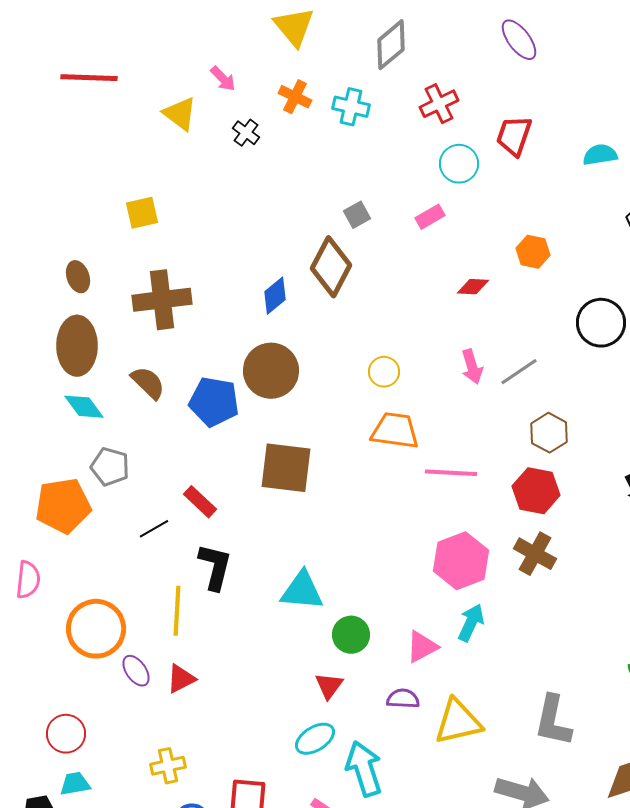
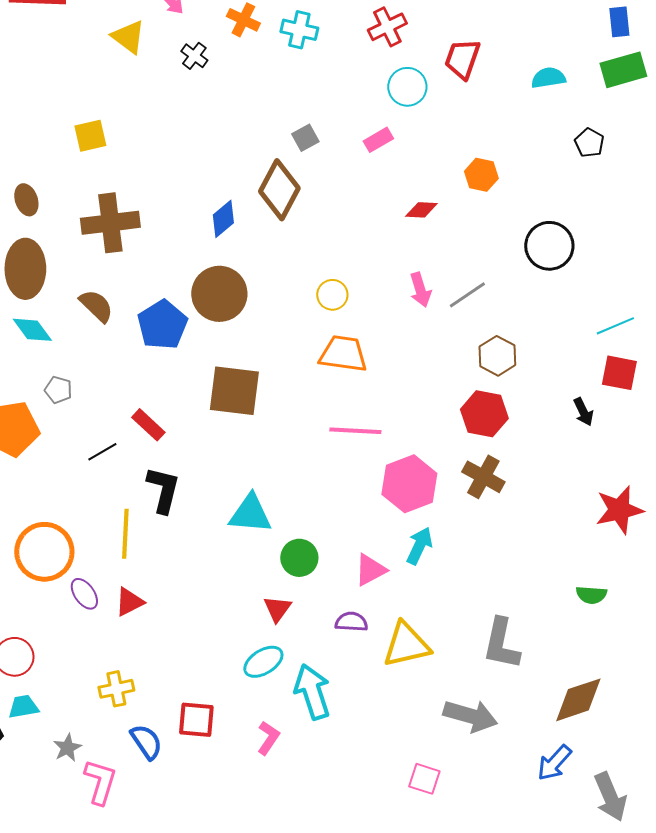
blue pentagon: (214, 402) -> (162, 325), turned 30
gray pentagon: (110, 467) -> (58, 390), size x0.7
pink line: (451, 473) -> (355, 431), moved

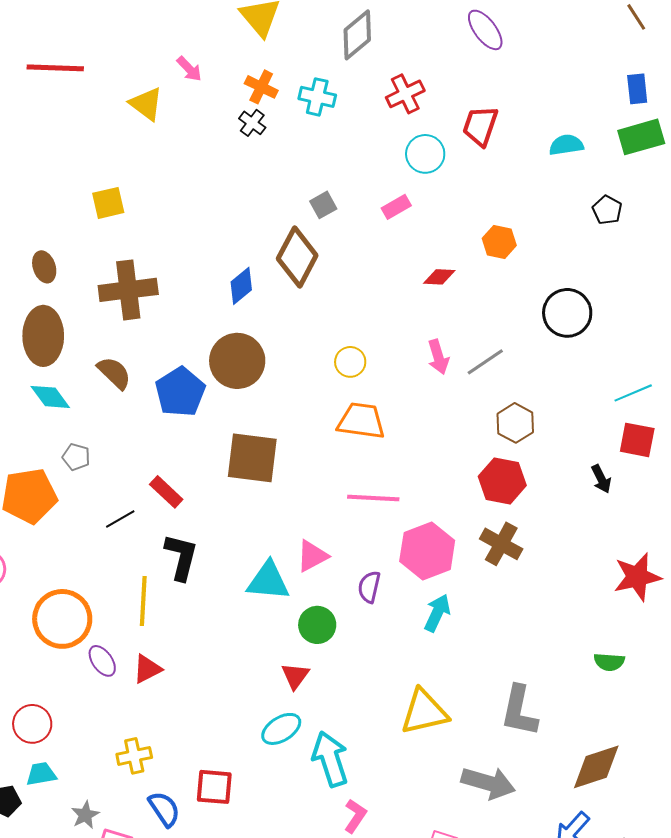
black cross: (194, 56) -> (252, 123), moved
pink triangle: (370, 570) -> (312, 556), moved
purple semicircle: (351, 622) -> (369, 587), moved, turned -80
pink L-shape: (268, 738) -> (355, 816), moved

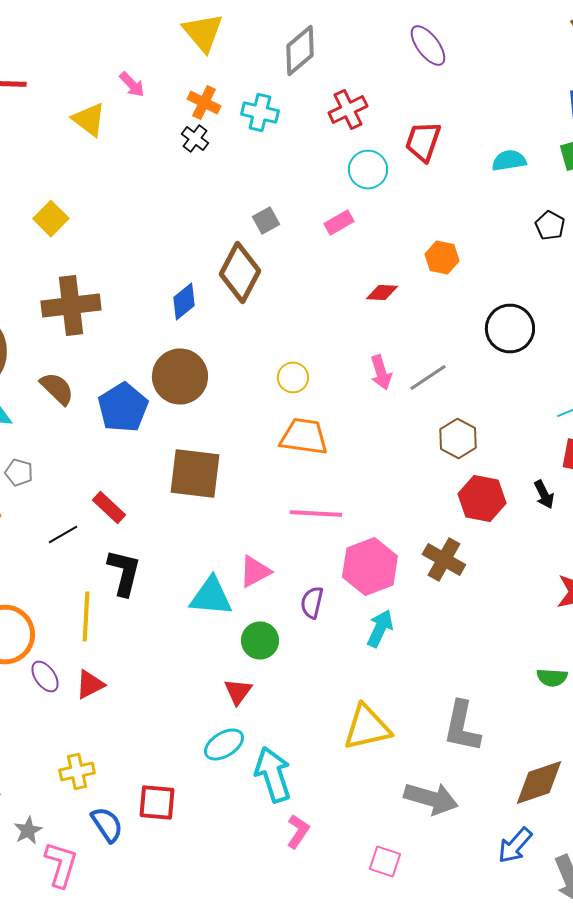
yellow square: (108, 203) -> (51, 218), turned -32
red hexagon: (502, 481) -> (482, 498), moved

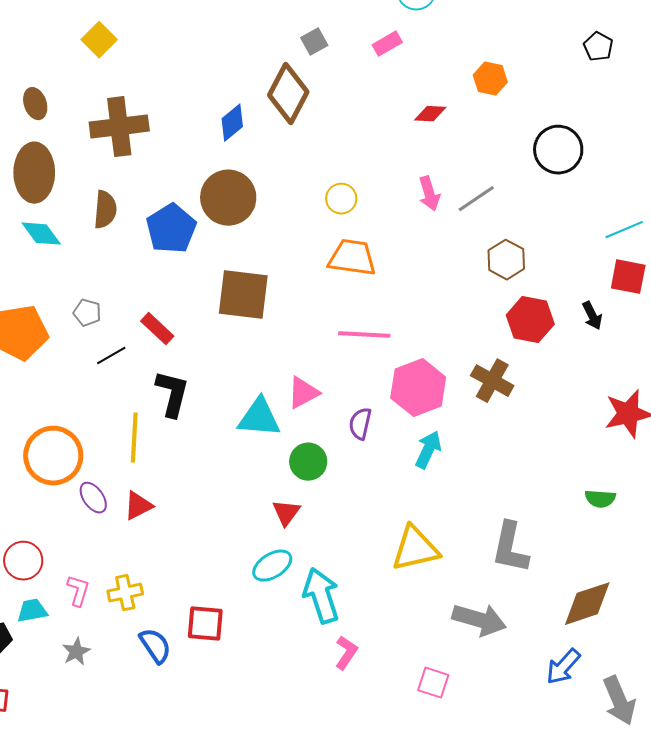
brown semicircle: (57, 388) -> (105, 210), turned 51
gray pentagon: (19, 472) -> (87, 313), moved
pink L-shape: (61, 864) -> (78, 591), moved, size x0.7

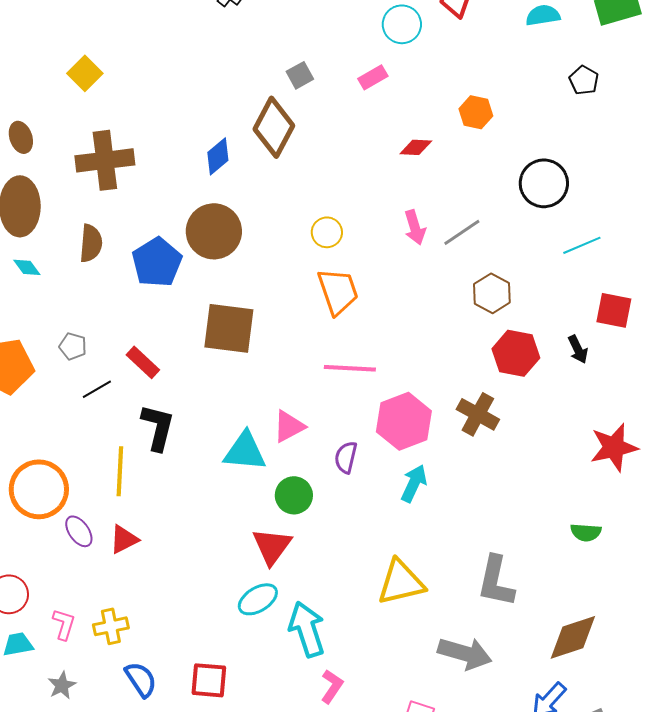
cyan line: (624, 230) -> (582, 245), moved
cyan diamond: (41, 234) -> (27, 267), size x0.7
orange trapezoid: (352, 258) -> (338, 291), turned 63
red triangle: (286, 513) -> (272, 546), size x1.4
red square: (205, 624) -> (209, 680), moved

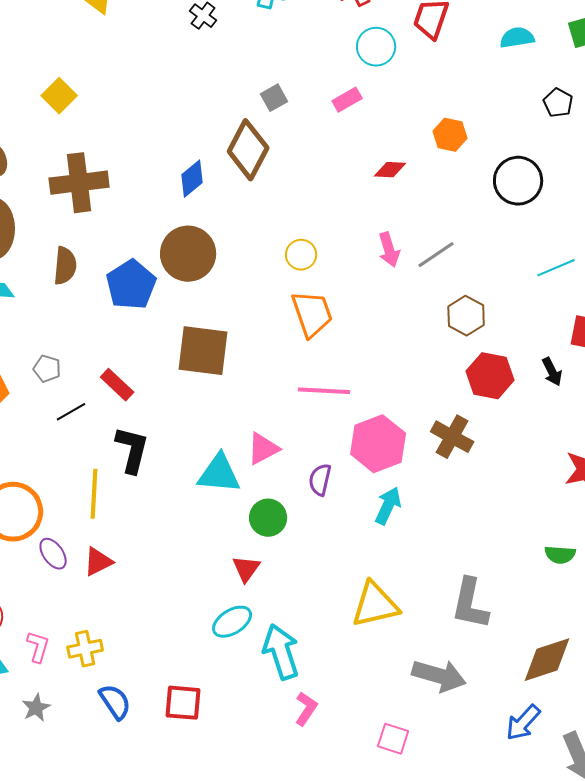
black circle: (544, 183) -> (518, 181), moved
red triangle: (272, 546) -> (246, 569), size x0.7

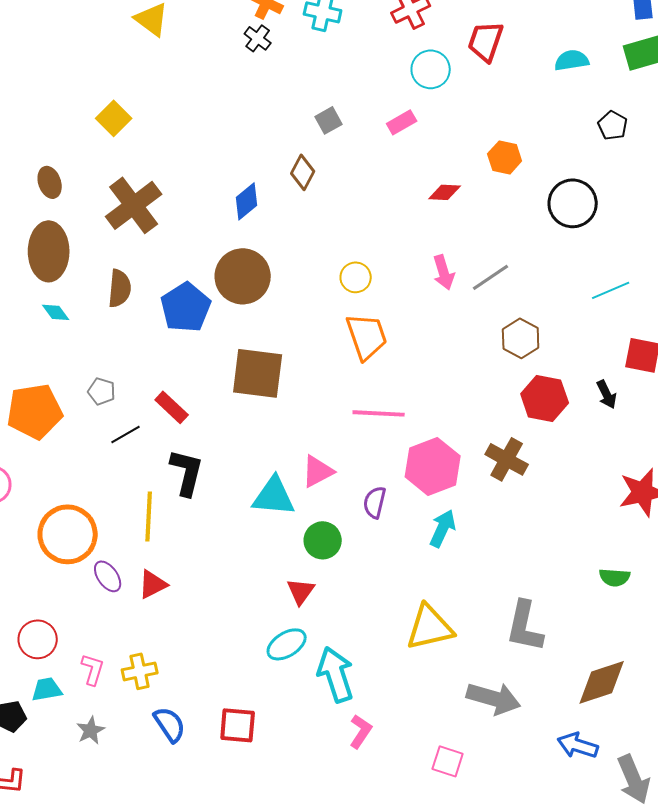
brown diamond: (248, 150) -> (303, 172), size x0.6
brown cross: (79, 183) -> (134, 205), turned -30
blue arrow: (523, 723) -> (578, 745), turned 66

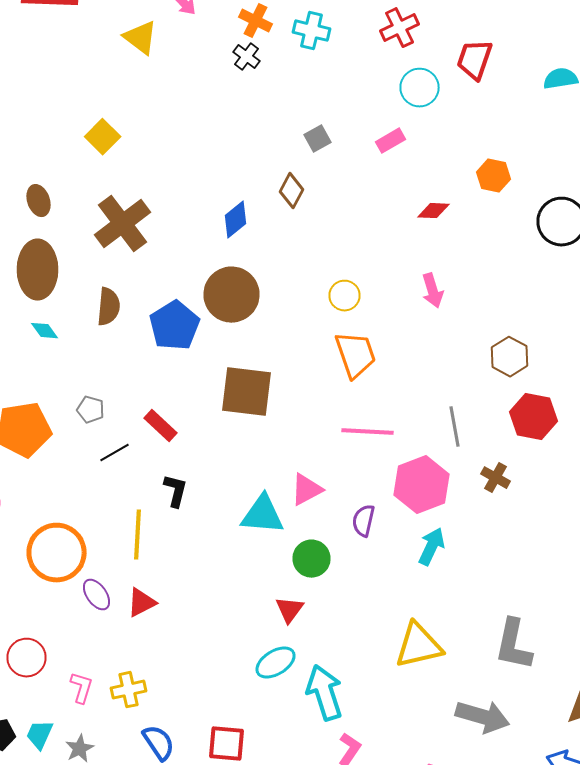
gray line: (491, 277) -> (454, 427), moved, turned -66
brown cross: (507, 459) -> (496, 478), size x0.7
black L-shape: (187, 472) -> (176, 491), size x0.7
cyan trapezoid: (47, 689) -> (40, 735), moved, turned -56

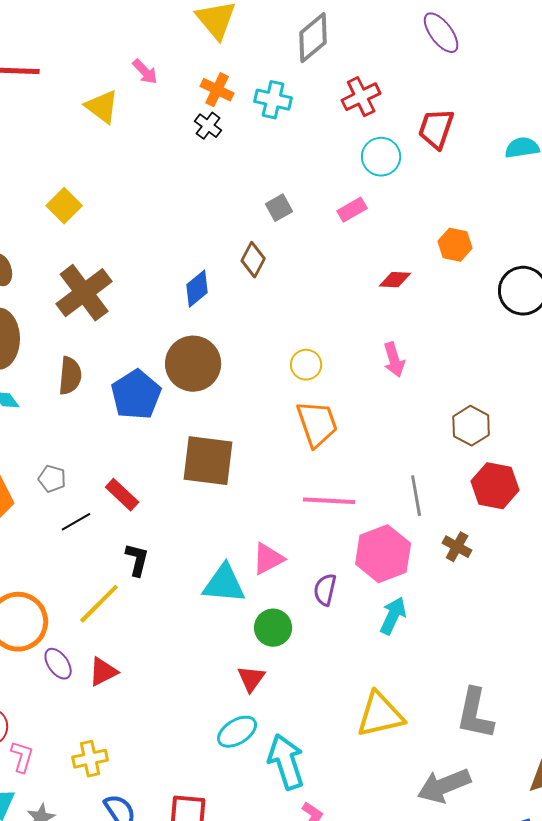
yellow line: (138, 535) -> (99, 604), turned 42
pink L-shape: (82, 688) -> (22, 757), moved
gray arrow: (482, 717) -> (444, 786), turned 142

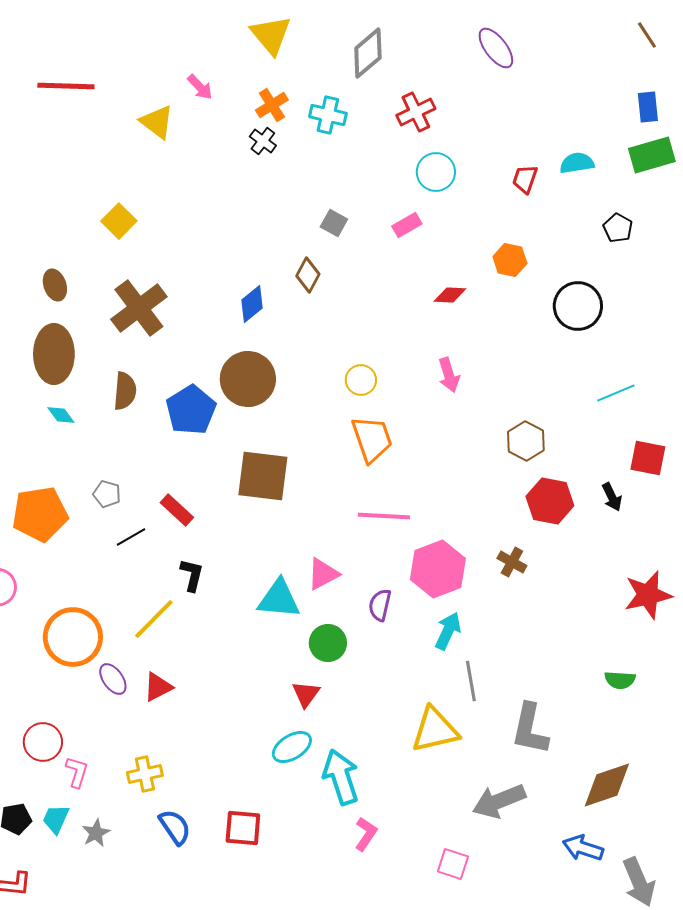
orange cross: (217, 90) -> (272, 105), turned 32
red trapezoid: (436, 129) -> (525, 179), moved, size x0.7
gray square: (279, 208) -> (334, 223), turned -32
gray line: (416, 496) -> (471, 681), moved

